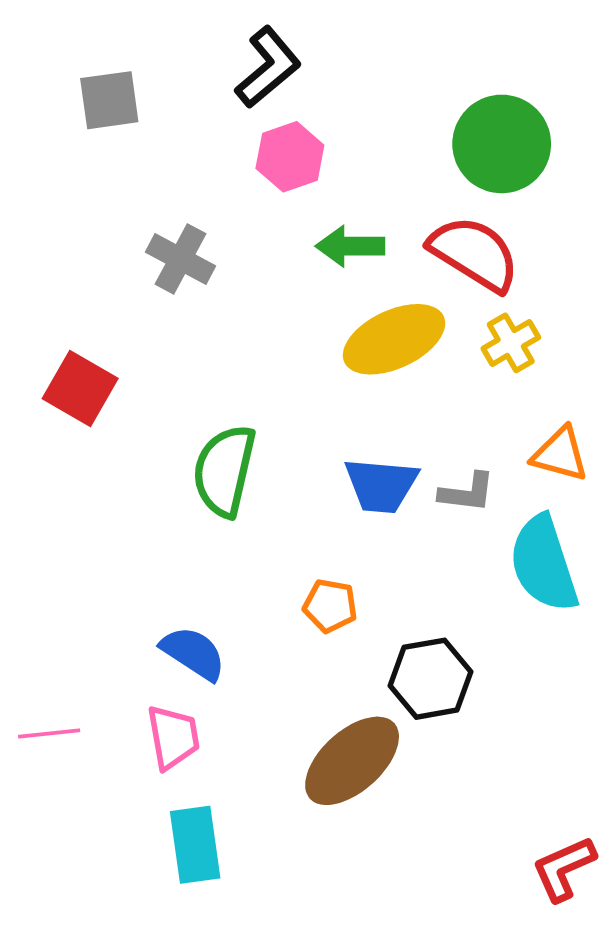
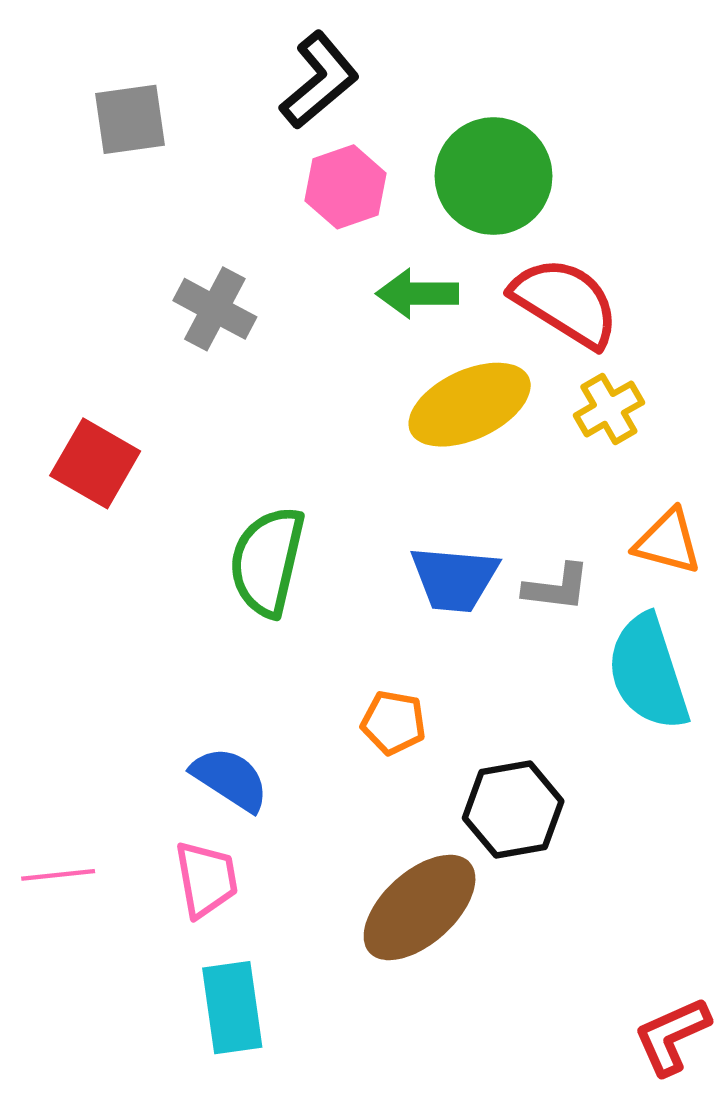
green circle: (502, 144) -> (494, 176), moved

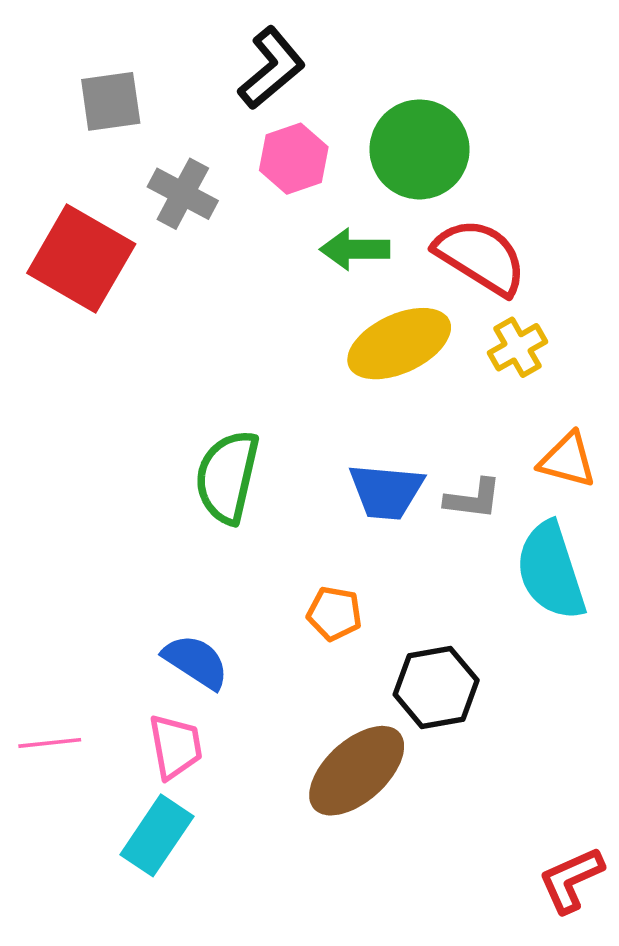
gray cross: (215, 309) -> (183, 194), moved
red square: (95, 463) -> (81, 259), moved, size x1.4
cyan rectangle: (232, 1008) -> (157, 835), moved, turned 42

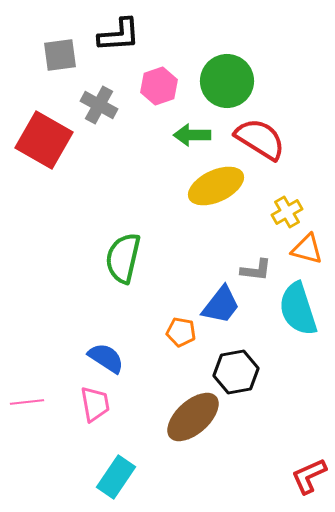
black L-shape: (272, 68) -> (119, 35), moved, turned 36
yellow cross: (518, 347) -> (287, 212), moved
blue trapezoid: (386, 491) -> (221, 305), moved, turned -57
cyan rectangle: (157, 835) -> (116, 477), moved

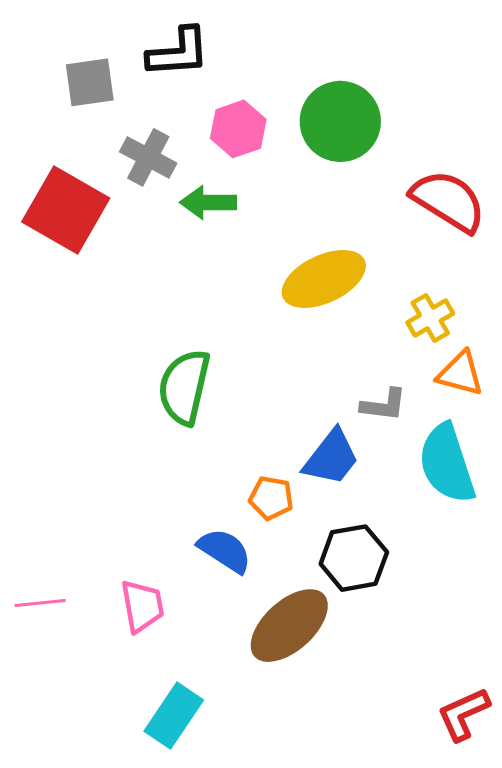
green arrow: (192, 135) -> (208, 202), moved
red semicircle: (260, 139) -> (448, 201), moved
blue semicircle: (106, 358) -> (225, 551), moved

